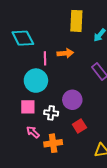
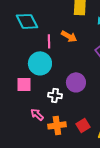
orange arrow: (65, 53) -> (69, 36), turned 35
pink square: (28, 107) -> (24, 84), moved
red square: (79, 126) -> (83, 125), moved

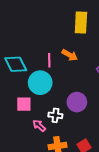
cyan diamond: (27, 21) -> (16, 64), moved
pink arrow: (37, 114) -> (39, 126), moved

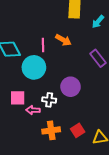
pink square: (24, 104) -> (18, 98), moved
pink arrow: (39, 126) -> (33, 110), turned -40

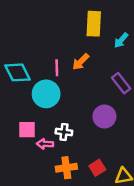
orange arrow: (63, 40) -> (81, 62), turned 105
purple circle: (70, 87) -> (104, 117), moved

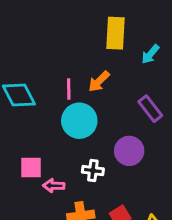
cyan circle: (46, 94) -> (79, 121), moved
white cross: (64, 132) -> (93, 171), moved

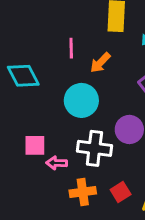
pink line: (69, 89) -> (71, 48), moved
white cross: (93, 171) -> (94, 148), size x1.6

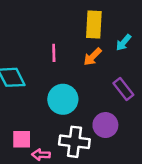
orange arrow: (100, 63) -> (93, 57), moved

